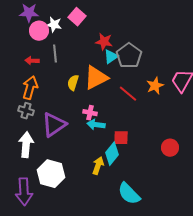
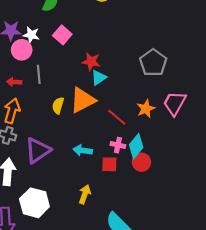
white star: (54, 25) -> (31, 35), moved
gray pentagon: (129, 56) -> (153, 63), moved
pink cross: (90, 113) -> (118, 145), moved
red circle: (170, 148) -> (141, 162), moved
cyan diamond: (112, 154) -> (136, 146), moved

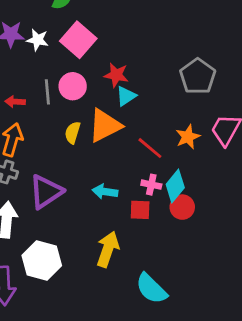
pink square: (62, 35) -> (78, 40), size x1.4
pink circle: (22, 50) -> (73, 86), moved
yellow arrow: (85, 194) -> (108, 249), size x1.4

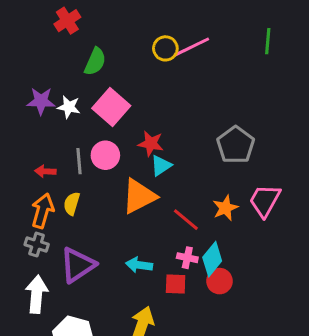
yellow semicircle: (73, 133) -> (72, 204), moved

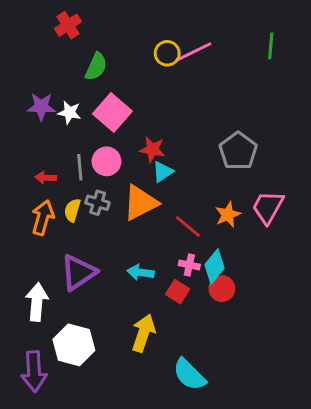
gray cross: (37, 245) -> (98, 203), moved
red square: (176, 284) -> (178, 292), turned 30

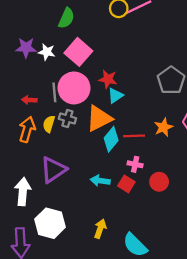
pink circle: (106, 161) -> (74, 88), size x1.5
red line: (188, 226) -> (134, 136), turned -42
cyan diamond: (215, 266) -> (111, 139), moved
cyan arrow: (141, 272) -> (100, 181), moved
yellow arrow: (143, 333) -> (100, 229), moved, size x0.7

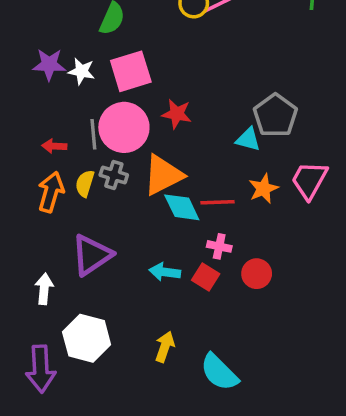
pink square: (78, 52) -> (131, 71), turned 32
cyan triangle: (115, 96) -> (248, 139), moved, turned 49
cyan diamond: (111, 139) -> (182, 207), turned -65
white arrow: (23, 192) -> (44, 289), size x0.7

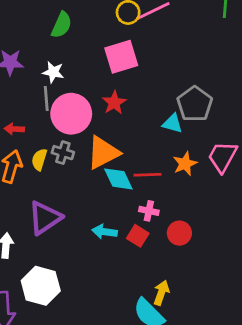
white star: (81, 71) -> (53, 72), moved
pink square: (131, 71) -> (121, 57), moved
red star: (177, 114) -> (114, 103), turned 30
gray line: (93, 134) -> (46, 98), moved
yellow arrow: (165, 347) -> (161, 293), moved

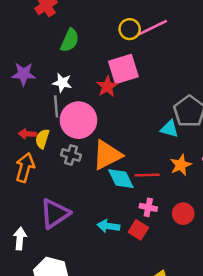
red star: (114, 103) -> (107, 86), moved
yellow semicircle: (39, 160) -> (42, 139), moved
red circle: (179, 233) -> (183, 214), moved

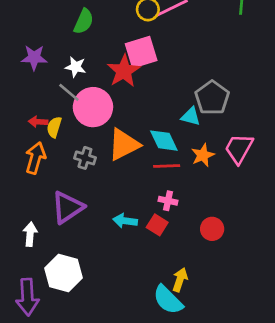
red star: (107, 86) -> (124, 71), size x1.4
gray line: (56, 106) -> (69, 92), turned -45
gray cross: (71, 155) -> (85, 158), moved
cyan diamond: (121, 179) -> (164, 141), moved
red circle: (183, 214) -> (212, 229), moved

